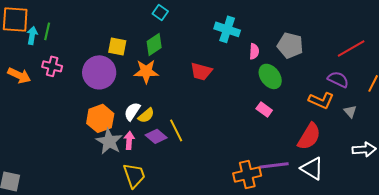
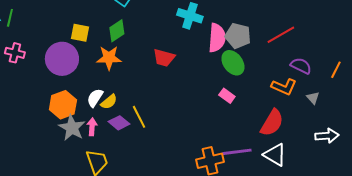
gray pentagon: (290, 45) -> (238, 36), moved
red line: (351, 48) -> (281, 35), moved
pink semicircle: (254, 51) -> (217, 38), size x1.8

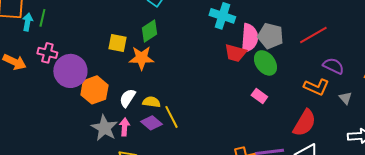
yellow square: (80, 33) -> (117, 43), moved
red trapezoid: (164, 58) -> (235, 53), moved
purple circle: (62, 59) -> (70, 71), moved
yellow semicircle: (109, 102) -> (151, 102), moved, turned -132
orange hexagon: (63, 105) -> (94, 90), moved

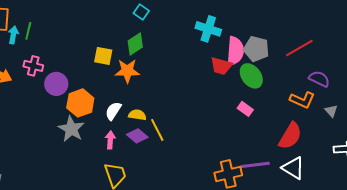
purple circle: (70, 71) -> (56, 84), size x0.7
gray star: (104, 128) -> (71, 129), moved

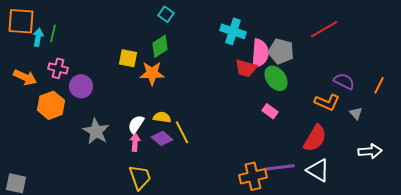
red line: (299, 48) -> (324, 29), moved
orange hexagon: (80, 103) -> (51, 105), moved
white semicircle: (113, 111) -> (136, 124), moved

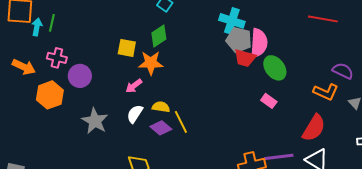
red line: (324, 29) -> (323, 19), turned 40
gray pentagon: (281, 51) -> (239, 40), moved
pink arrow: (135, 142) -> (134, 86), moved, turned -132

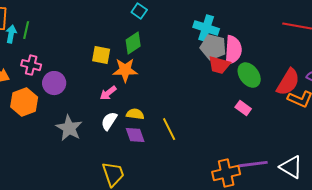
yellow line: (181, 122) -> (169, 129), moved
purple diamond: (161, 128) -> (135, 135), turned 30
red semicircle: (314, 128) -> (288, 82), moved

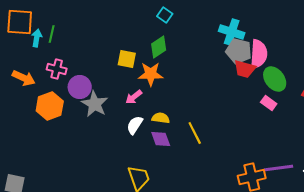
pink rectangle: (243, 108) -> (269, 103), moved
gray star: (69, 128) -> (95, 104), moved

